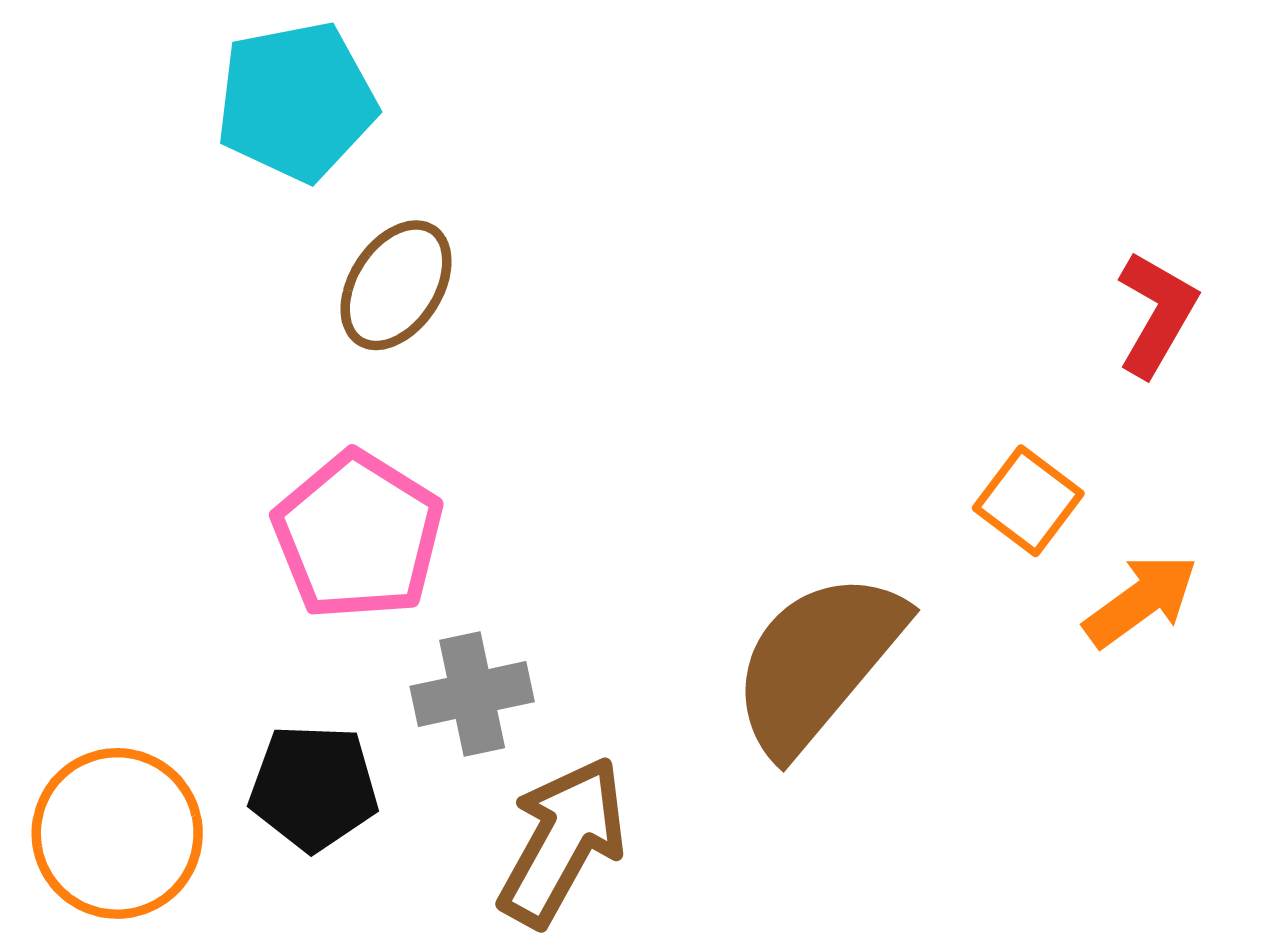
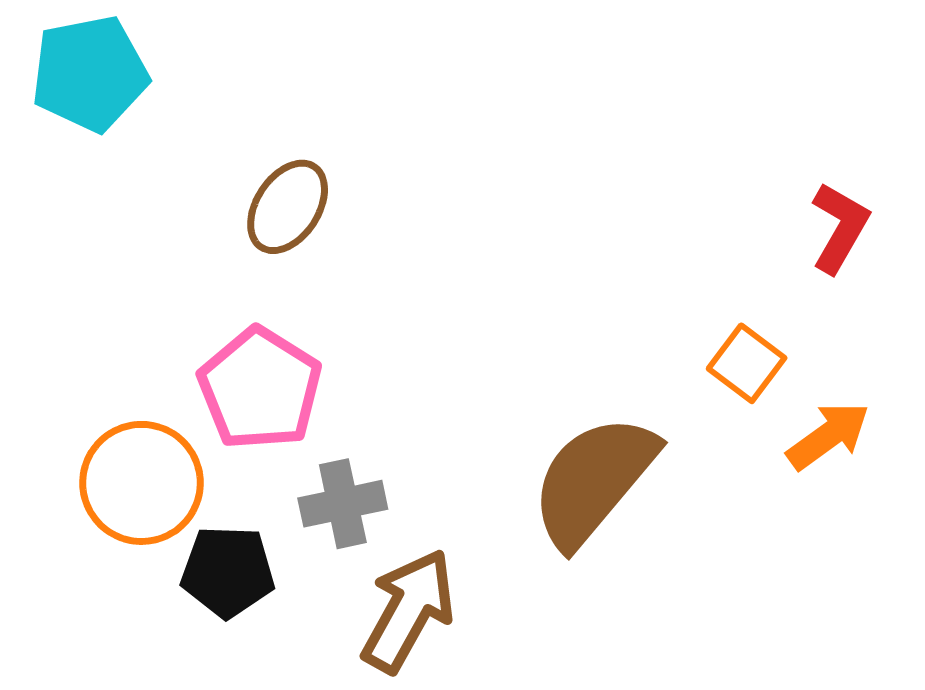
cyan pentagon: (296, 101) -> (90, 73), moved
orange circle: (117, 833) -> (141, 483), moved

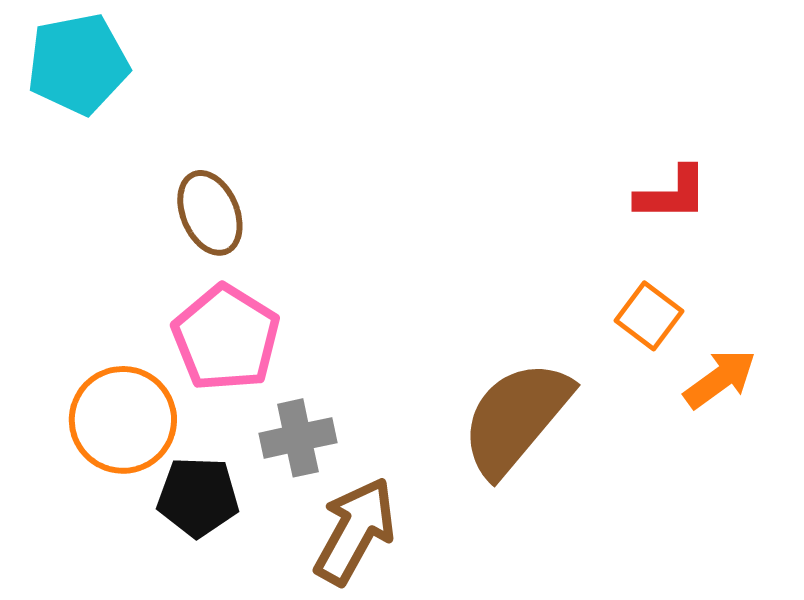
brown ellipse: (288, 207) -> (210, 213), moved, turned -56
red L-shape: (840, 228) -> (672, 194), moved, turned 60

